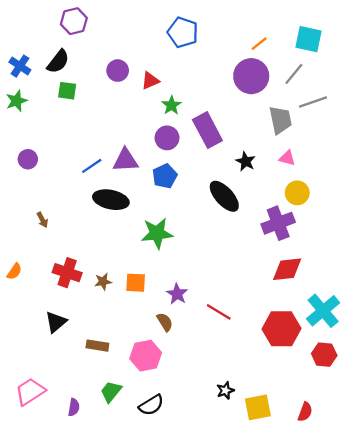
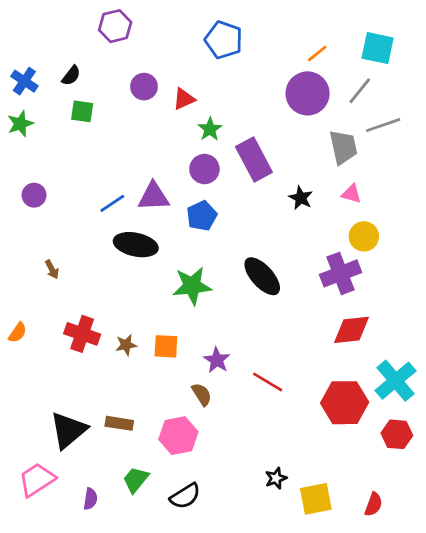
purple hexagon: (74, 21) -> (115, 26), moved
black semicircle: (58, 62) -> (71, 76), size x0.7
black ellipse: (224, 196) -> (262, 276), moved
black triangle: (56, 322) -> (68, 430), moved, size x1.4

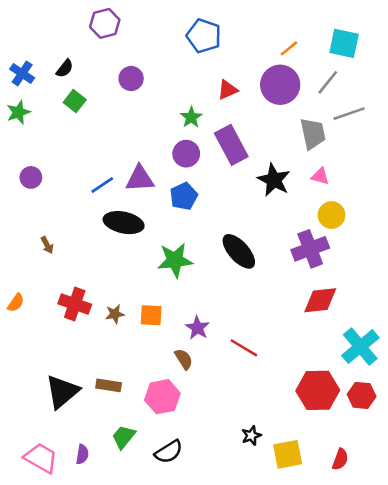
red triangle: (184, 99) -> (228, 90), moved
green square: (82, 111) -> (75, 101), turned 30
black star: (301, 198) -> (274, 180), size x1.5
red hexagon: (345, 403) -> (318, 390), moved
pink trapezoid: (37, 480) -> (41, 458), moved, turned 63

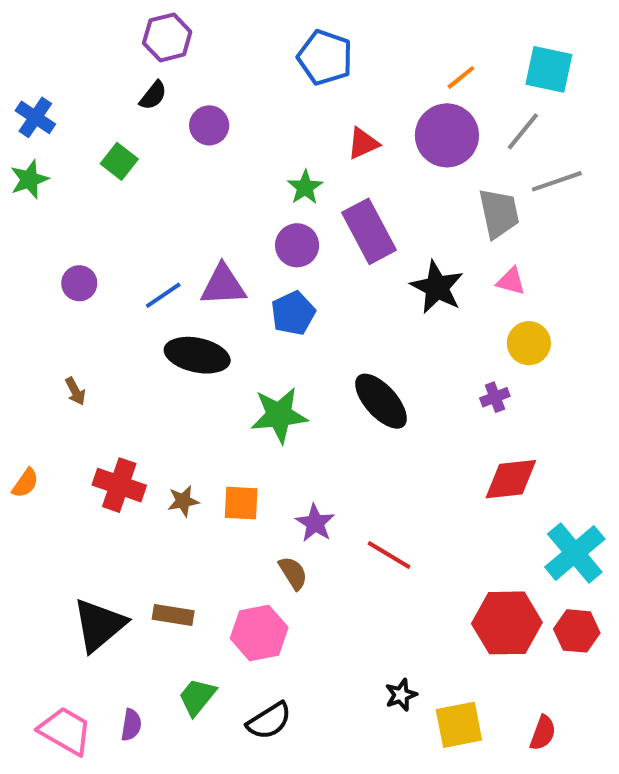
black semicircle: (65, 68) -> (153, 95), moved
purple circle: (31, 177) -> (79, 283), moved
purple cross: (310, 249) -> (495, 397), size x0.5

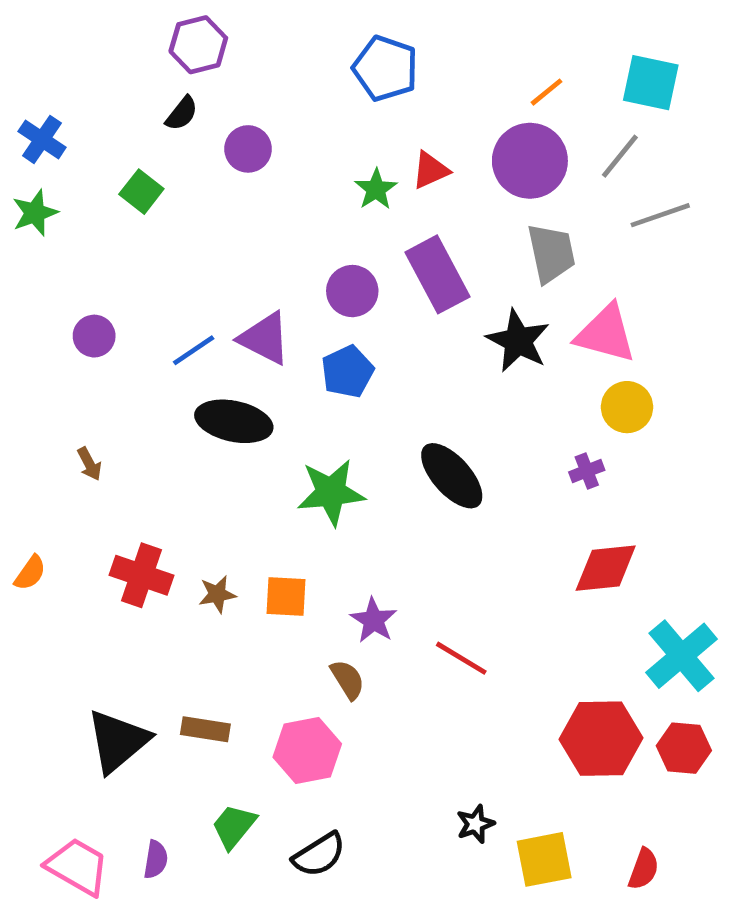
green star: (305, 187) -> (376, 189), moved
gray trapezoid: (499, 213) -> (551, 253), moved
pink triangle: (511, 281) -> (606, 334), size x1.8
purple triangle: (223, 285) -> (265, 338), turned 30

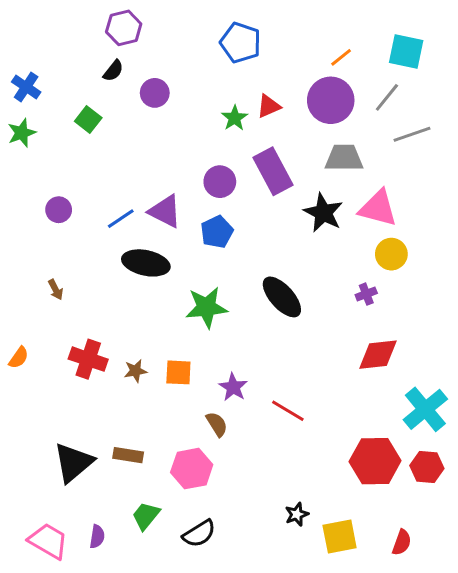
gray trapezoid: (551, 253) -> (344, 158), turned -78

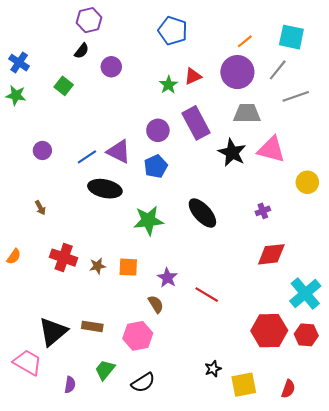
green star: (22, 133) -> (16, 95), turned 30
yellow circle: (391, 254) -> (307, 182), moved
pink trapezoid: (48, 541) -> (28, 362), moved

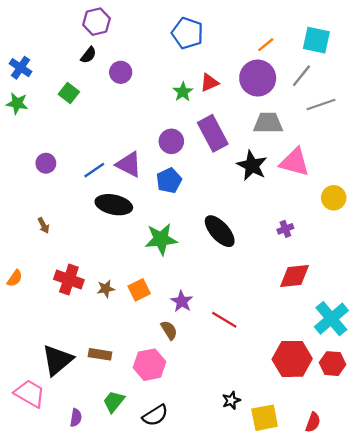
orange square: (128, 267) -> (139, 290), turned -30

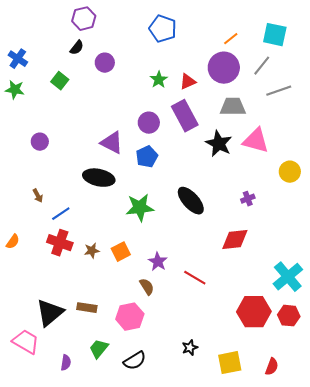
red triangle: (209, 83) -> (188, 82), moved
blue line: (94, 170) -> (61, 214), moved
red diamond: (295, 276) -> (235, 240), moved
black star: (231, 400) -> (190, 348), moved

